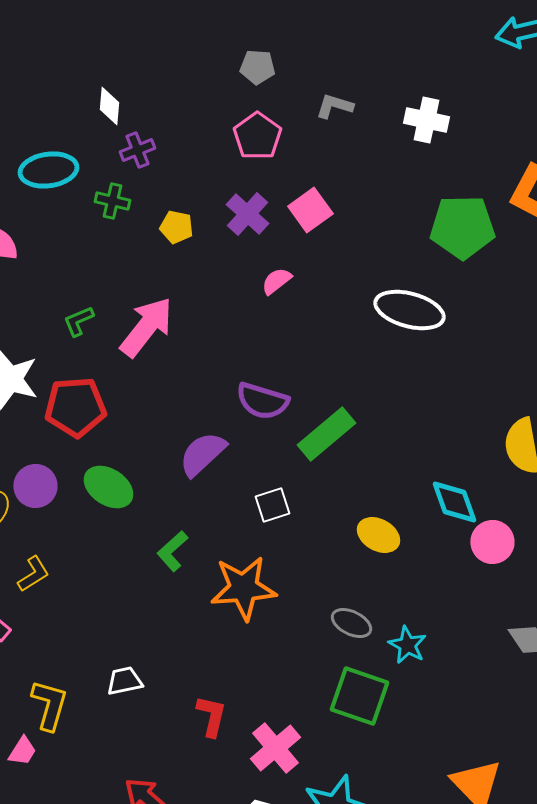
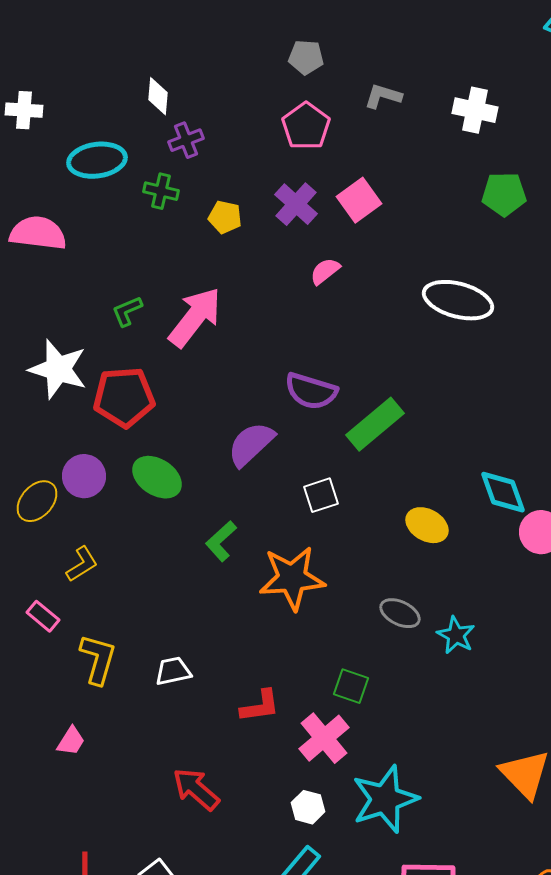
green pentagon: (462, 227) -> (504, 194), moved, size x0.7
green square: (359, 696) -> (351, 686), moved, size x0.6
yellow L-shape: (49, 705) -> (98, 659), moved
red L-shape: (211, 716) -> (260, 706), turned 69

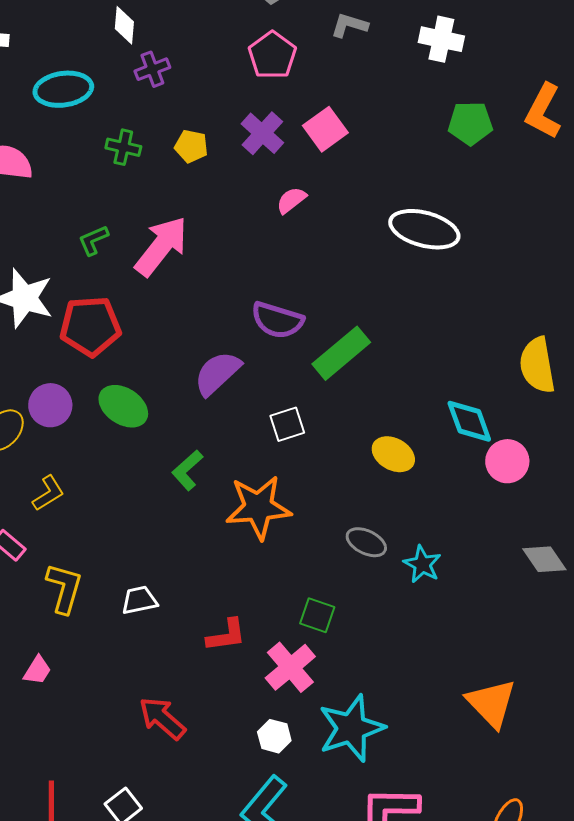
green cross: (161, 191) -> (123, 147), moved

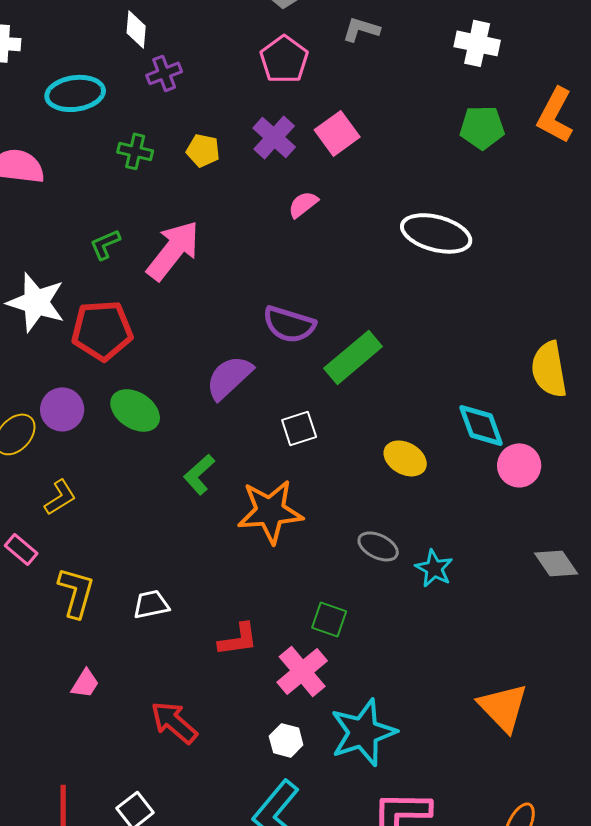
white cross: (441, 39) -> (477, 43), moved
pink trapezoid: (37, 670) -> (85, 683), moved

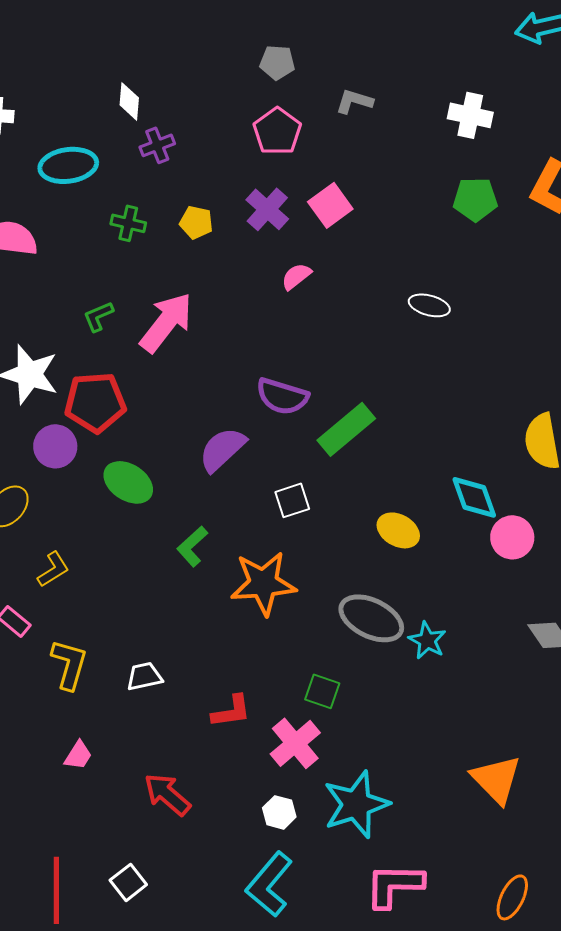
white ellipse: (436, 233) -> (429, 305), size x0.6
purple circle: (62, 409) -> (55, 446), moved
gray ellipse: (378, 546) -> (371, 618), size x1.6

